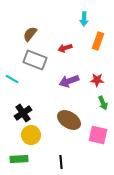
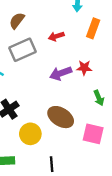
gray rectangle: (35, 60) -> (23, 50), turned -45
red star: (97, 80) -> (84, 68), moved
yellow circle: (31, 135) -> (30, 134), moved

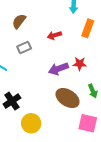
gray rectangle: (23, 50) -> (24, 48), size x0.6
brown ellipse: (61, 117) -> (68, 98), moved

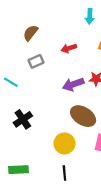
yellow circle: (31, 123) -> (64, 143), moved

